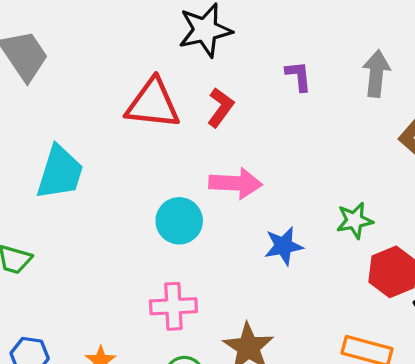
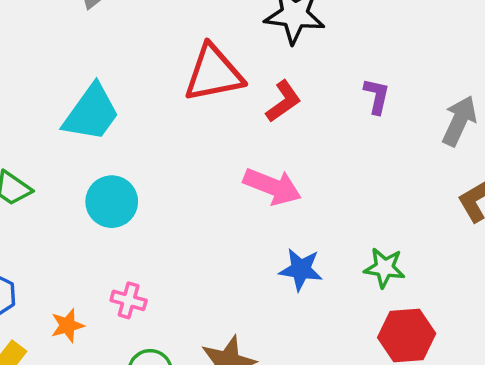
red triangle: (153, 104) -> (214, 73), turned -36
cyan circle: (179, 221) -> (112, 202), moved
pink cross: (173, 306) -> (129, 300), moved, size x0.7

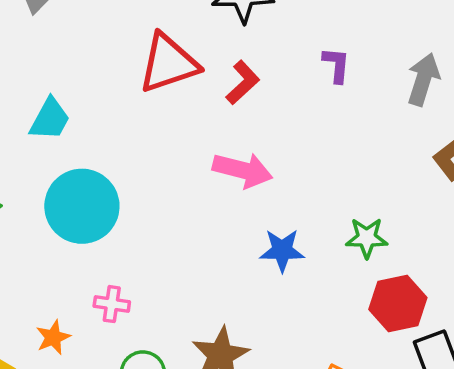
cyan trapezoid: (91, 113) -> (50, 119), size x0.7
cyan circle: (112, 202) -> (82, 206), size x1.4

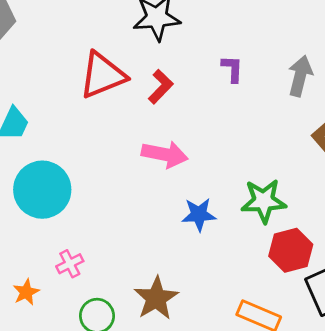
green star: (367, 238) -> (264, 201), size x1.4
pink cross: (112, 304) -> (70, 264), turned -32

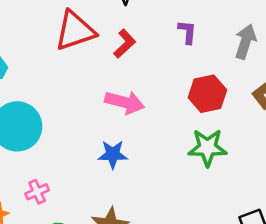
blue star: (199, 215) -> (113, 154), moved
red hexagon: (291, 250) -> (207, 94), moved

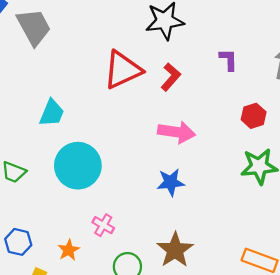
red hexagon: (207, 94) -> (254, 116), size x0.7
pink cross: (37, 192) -> (103, 225), turned -30

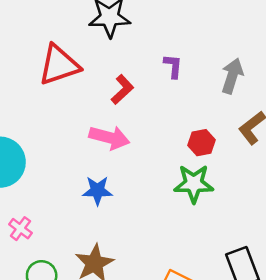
red L-shape: (171, 77) -> (122, 89), moved
red hexagon: (254, 116) -> (201, 143), moved

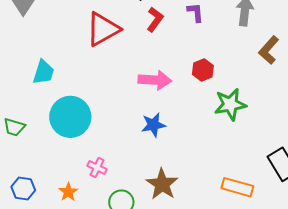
red L-shape: (122, 89) -> (155, 19), moved
red hexagon: (201, 143) -> (203, 70), moved

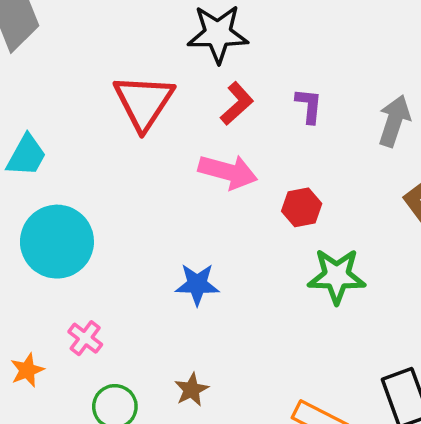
red triangle: (103, 29) -> (144, 102), turned -39
pink arrow: (155, 80) -> (228, 172), moved
brown star: (162, 184) -> (191, 390), size x0.6

